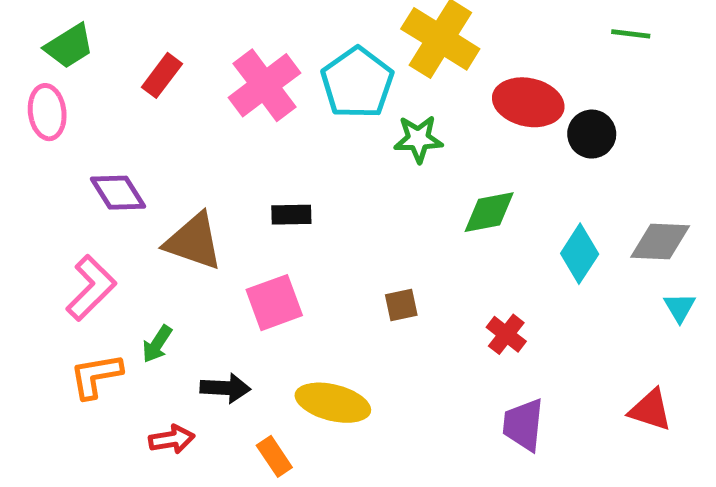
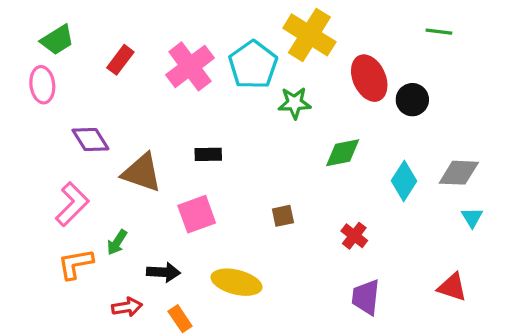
red ellipse: (528, 102) -> (369, 78), turned 54
orange rectangle: (274, 456) -> (180, 319), moved

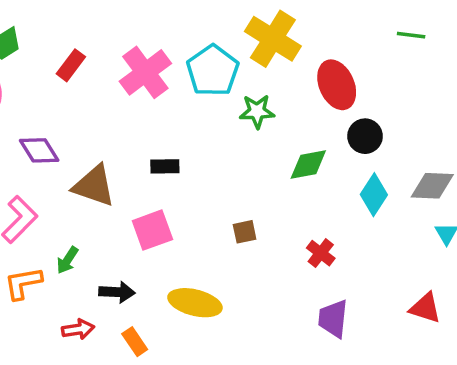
black circle: (412, 100) -> (365, 136), moved

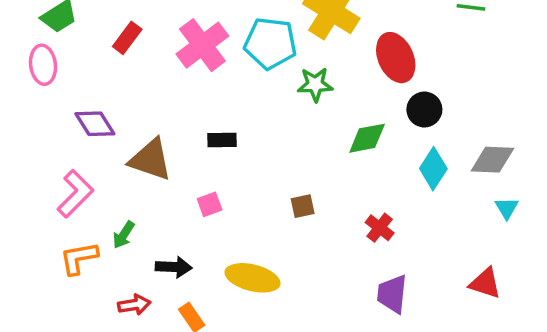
cyan pentagon: (213, 71) -> (270, 43), turned -30
pink square: (152, 230) -> (210, 204), size x0.6

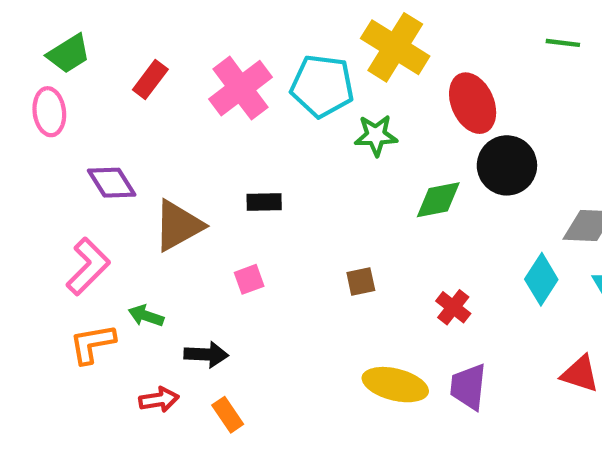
black circle: (424, 110) -> (507, 165), size x1.4
brown triangle: (150, 160) -> (178, 226), turned -48
cyan diamond: (433, 169) -> (541, 279), moved
green arrow: (124, 235) -> (146, 316), turned 76
yellow ellipse: (252, 278) -> (395, 385), moved

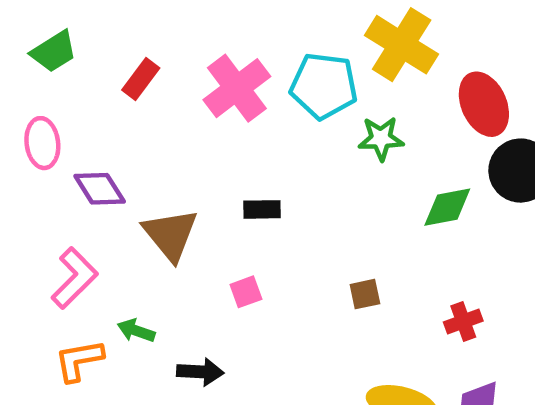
pink ellipse: (49, 112) -> (42, 143), moved
brown triangle: (178, 226) -> (170, 235), turned -40
red cross: (453, 307) -> (463, 322), turned 32

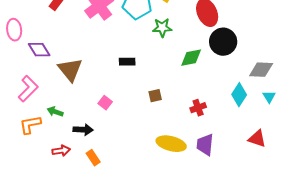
black rectangle: (262, 209) -> (127, 62), moved
pink square: (246, 292) -> (105, 103), moved, turned -32

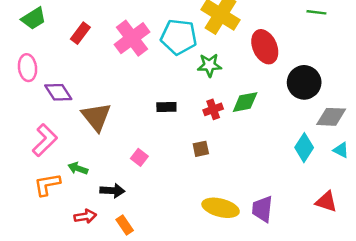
black circle: (223, 42) -> (304, 82), moved
cyan triangle: (269, 97) -> (341, 150), turned -32
red cross: (198, 108) -> (213, 109), moved

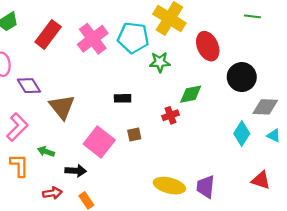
red rectangle: (80, 33) -> (48, 34), size x1.5
red cross: (213, 109) -> (170, 115), moved
brown square: (201, 149) -> (134, 134), moved
pink square: (139, 157) -> (99, 142), size x2.0
orange L-shape: (47, 184) -> (19, 165), turned 100

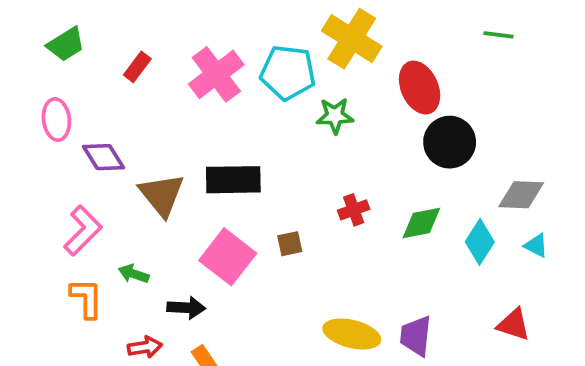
red rectangle: (48, 34) -> (137, 67), size x0.6
black circle: (242, 77) -> (450, 142), moved
green diamond: (191, 94) -> (421, 223), moved
black rectangle: (123, 98) -> (233, 180), moved, size x1.8

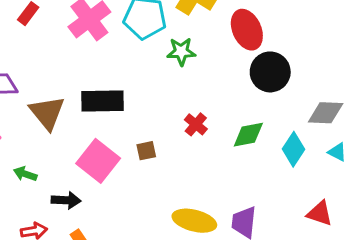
red cross: (354, 210) -> (196, 124), turned -30

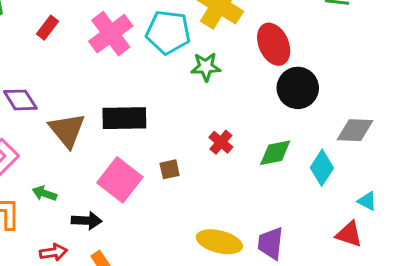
cyan triangle: (337, 152) -> (367, 201), moved

